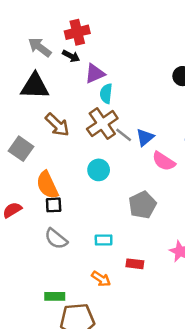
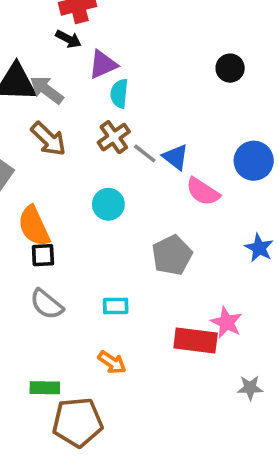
gray arrow: (40, 47) -> (47, 90), moved
brown cross: (102, 124) -> (114, 137), size x0.7
blue triangle: (145, 137) -> (176, 157), turned -42
red rectangle: (135, 264) -> (196, 341), moved, size x1.6

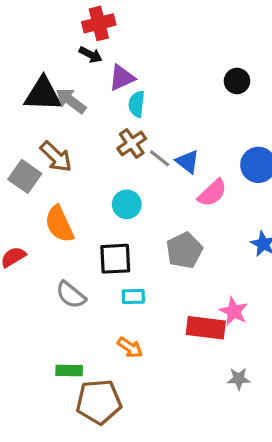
brown arrow: (48, 139) -> (56, 157), moved
pink semicircle: (203, 192) -> (212, 193), turned -76
black square: (43, 255) -> (115, 259), moved, size x1.5
gray star: (250, 388) -> (239, 379), moved

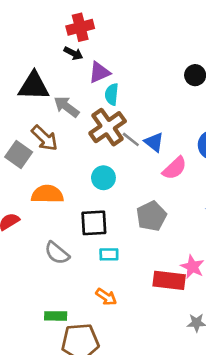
gray arrow: (71, 101) -> (67, 107), moved
brown cross: (132, 143) -> (108, 127), size x1.5
orange semicircle: (59, 224) -> (47, 194), turned 116

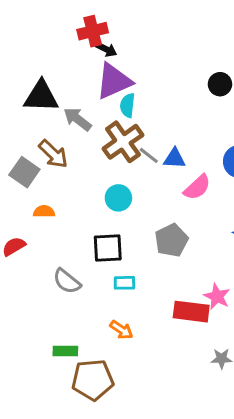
black arrow: (73, 53) -> (106, 49), moved
purple triangle: (99, 72) -> (114, 81), size x1.5
blue triangle: (154, 142) -> (174, 158), turned -35
orange semicircle: (47, 194) -> (44, 212), moved, size x0.6

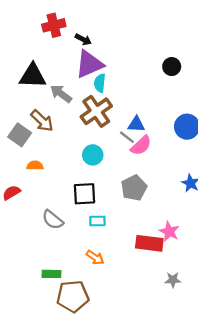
red cross: (93, 31) -> (54, 25), moved
gray line: (149, 155) -> (127, 137), moved
pink semicircle: (197, 187) -> (141, 145), moved

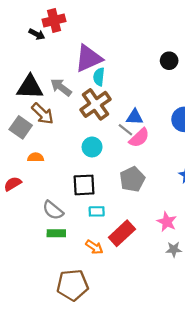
black arrow: (83, 39) -> (37, 34), moved
black triangle: (33, 76) -> (30, 87), moved
red rectangle: (149, 243) -> (122, 233), moved, turned -50
green rectangle: (51, 274) -> (56, 233), moved
gray star: (173, 280) -> (174, 249), moved

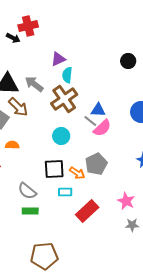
purple triangle: (89, 58) -> (58, 59), size x0.6
orange arrow: (94, 247) -> (77, 173), moved

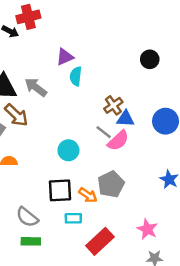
brown cross: (64, 99) -> (113, 105), moved, size x0.6
blue triangle: (98, 110) -> (125, 119), moved

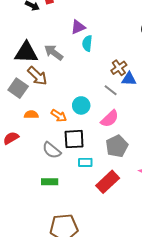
pink semicircle: (118, 141) -> (110, 119), moved
gray pentagon: (111, 184) -> (117, 146), moved
orange arrow: (88, 195) -> (59, 116), moved
gray semicircle: (27, 217) -> (52, 150), moved

